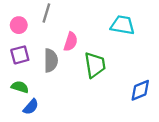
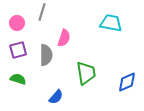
green trapezoid: (95, 65) -> (86, 73), moved
blue semicircle: (31, 107) -> (56, 97), moved

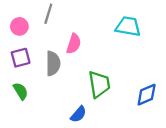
green semicircle: (18, 79) -> (21, 91), turned 42
blue semicircle: (56, 97) -> (78, 114), moved

